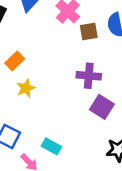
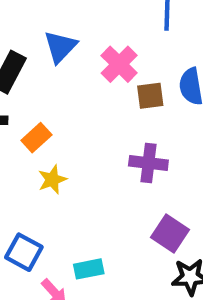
purple square: (102, 107) -> (170, 233), moved
cyan rectangle: (51, 146) -> (89, 269), turned -42

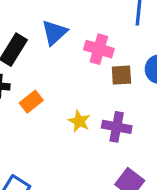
pink cross: (119, 64) -> (99, 49), turned -32
yellow star: (52, 180) -> (79, 121), moved, turned -30

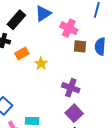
yellow star: (79, 121) -> (41, 64), moved
purple cross: (117, 127) -> (71, 88), moved

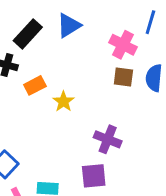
pink cross: (69, 28) -> (123, 45), moved
purple square: (74, 113) -> (94, 176), moved, turned 36

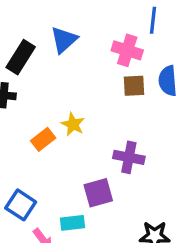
orange rectangle: (35, 85) -> (43, 139), moved
purple square: (94, 176) -> (98, 193), moved

